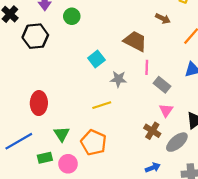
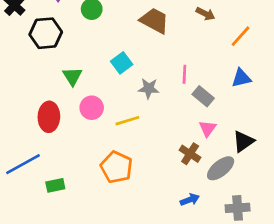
brown trapezoid: (135, 41) -> (154, 21), moved
green triangle: (62, 134) -> (72, 76), moved
pink circle: (68, 164) -> (92, 108), moved

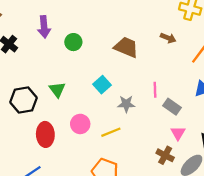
black hexagon: (46, 33) -> (24, 100), moved
green triangle: (72, 76) -> (57, 90), moved

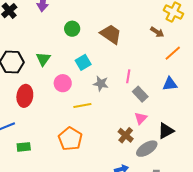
brown arrow: (168, 38) -> (157, 32), moved
green circle: (73, 42) -> (72, 29), moved
pink circle: (80, 124) -> (63, 83), moved

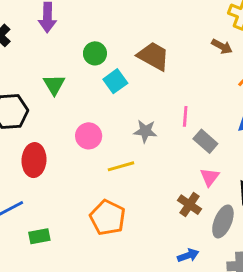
green triangle: (43, 59) -> (54, 85), moved
cyan square: (83, 62) -> (115, 81), moved
gray ellipse: (147, 149) -> (223, 221), turned -30

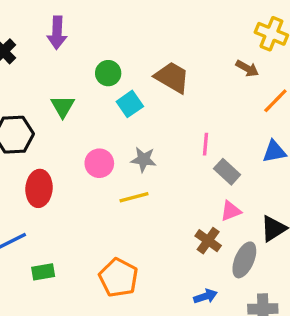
gray star: (145, 131) -> (143, 159), moved
pink triangle: (210, 177) -> (231, 211), turned 30
orange pentagon: (108, 218) -> (118, 278), moved

